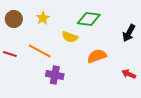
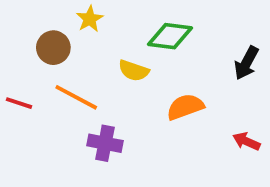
yellow star: (43, 18) -> (90, 19), moved
brown circle: (14, 19) -> (53, 48), moved

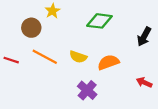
yellow semicircle: (134, 71) -> (78, 57), moved
purple cross: (105, 143) -> (87, 90), moved, turned 30

